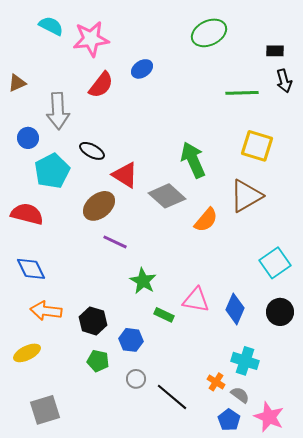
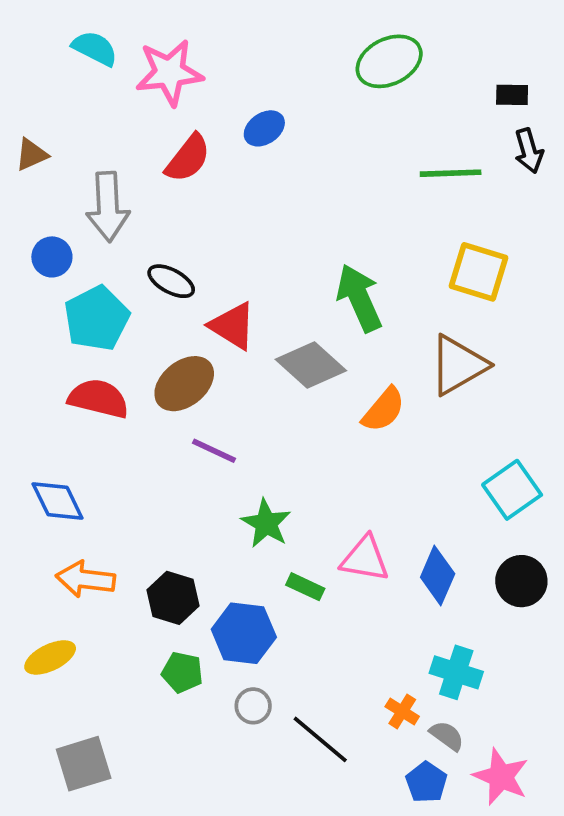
red semicircle: (27, 214) -> (99, 399), moved
blue hexagon: (131, 340) -> (244, 633), size x1.4

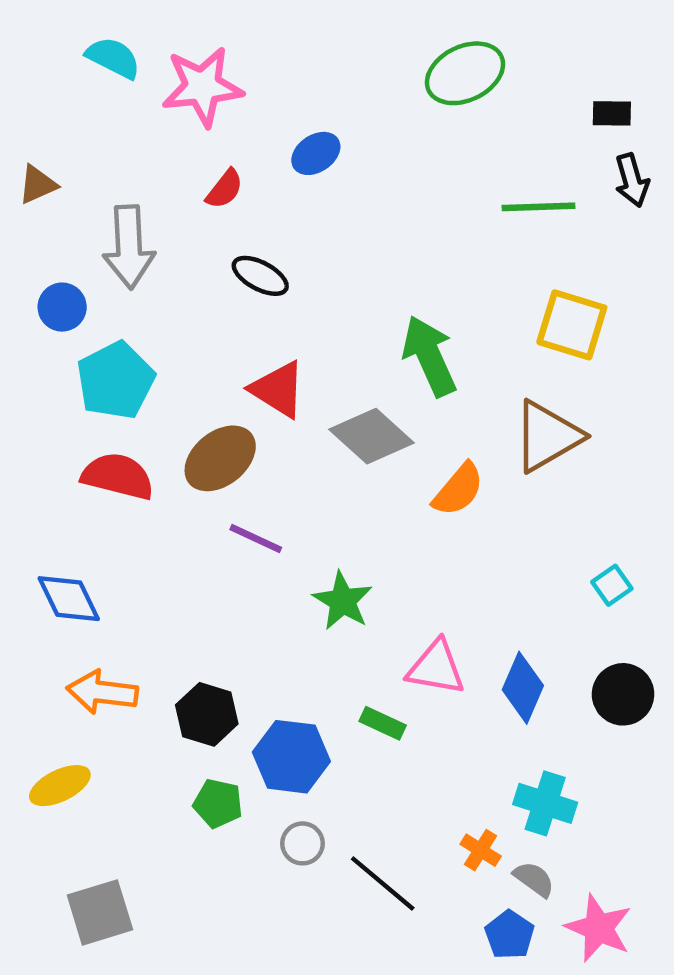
red semicircle: (188, 158) -> (225, 189), size x0.7
black ellipse: (171, 281) -> (260, 276), moved
cyan square: (512, 490) -> (612, 585), size x0.6
green star: (266, 523) -> (343, 601), moved
green rectangle: (305, 587) -> (383, 723), moved

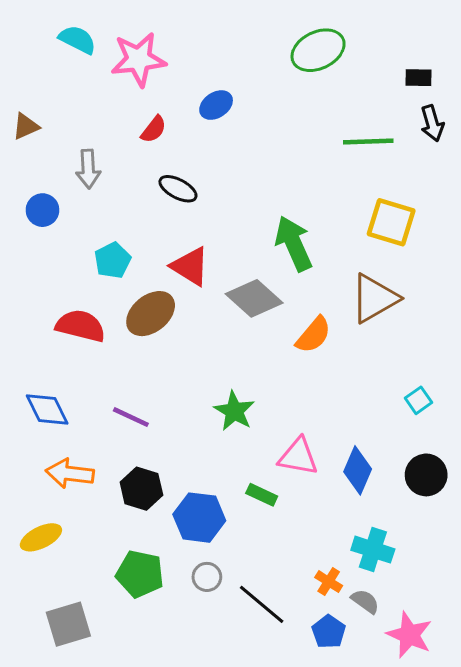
gray arrow: (129, 247) -> (88, 169), size x0.7
cyan pentagon: (116, 380) -> (113, 260), moved, size x0.7
purple line: (256, 539) -> (131, 417), moved
green pentagon: (218, 803) -> (140, 574), moved, size x1.4
blue pentagon: (509, 935) -> (329, 632), moved

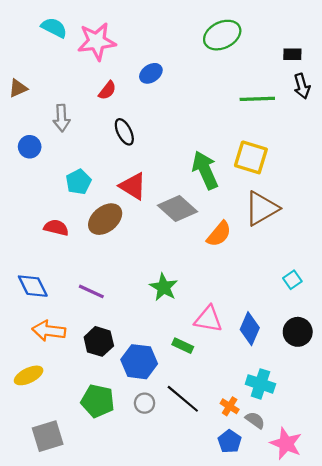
black ellipse: (178, 189) -> (124, 132), turned 35
yellow square: (391, 222) -> (251, 157), moved
red semicircle: (81, 326) -> (56, 228), size x0.7
black line: (262, 604) -> (183, 399), moved

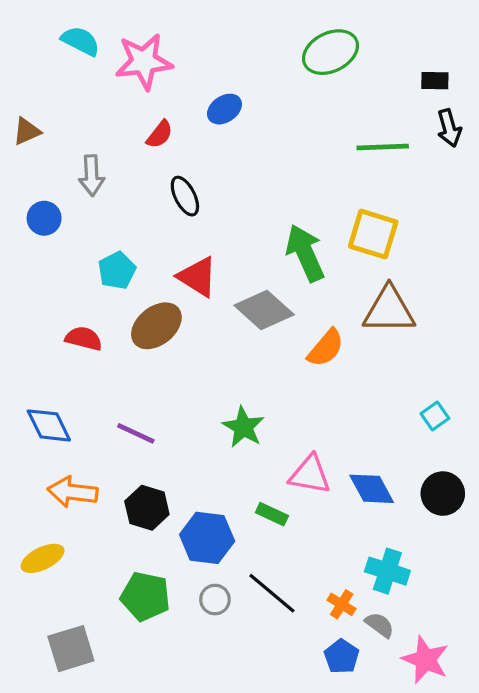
brown triangle: (262, 208) -> (389, 310), turned 30
blue diamond: (250, 329) -> (372, 489), turned -52

